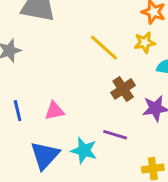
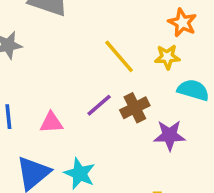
purple line: (115, 135) -> (99, 105), moved, turned -65

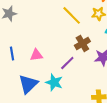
purple line: (99, 105) -> (67, 63), moved

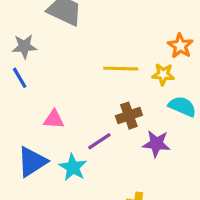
yellow line: (72, 15) -> (121, 69), turned -55
blue line: (12, 54) -> (20, 78), moved, turned -32

